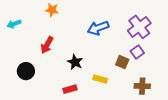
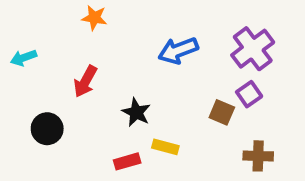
cyan arrow: (14, 24) -> (23, 58), moved
yellow rectangle: (100, 79) -> (165, 147), moved

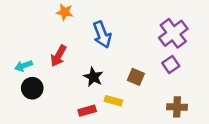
blue arrow: (178, 50) -> (102, 35), moved, turned -90
cyan arrow: (23, 58) -> (23, 66), moved
brown square: (222, 112) -> (136, 77), moved

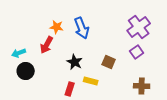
orange star: (65, 12) -> (57, 27), moved
red rectangle: (87, 111) -> (70, 89), turned -56

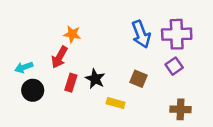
purple cross: (139, 27) -> (177, 34), turned 35
blue arrow: (82, 28) -> (141, 34), moved
red rectangle: (70, 89) -> (71, 83), moved

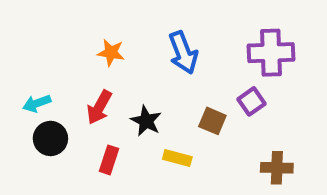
blue arrow: (141, 34) -> (183, 53), moved
red arrow: (59, 57) -> (99, 107), moved
purple square: (174, 66) -> (251, 101), moved
red rectangle: (71, 83) -> (109, 160), moved

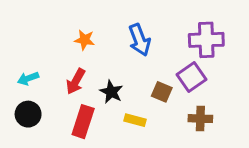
purple square: (251, 101) -> (191, 77), size x1.4
black circle: (50, 138) -> (28, 114), moved
red rectangle: (109, 160) -> (83, 122), size x1.5
brown cross: (277, 168) -> (200, 119), moved

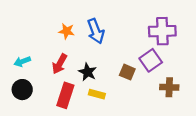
blue arrow: (139, 40) -> (96, 31), moved
brown cross: (200, 119) -> (169, 87), moved
yellow rectangle: (135, 120) -> (97, 94), moved

